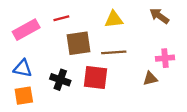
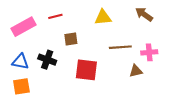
brown square: (78, 43) -> (71, 39), size x0.6
brown line: (114, 52) -> (120, 47), moved
black cross: (60, 80) -> (47, 60), moved

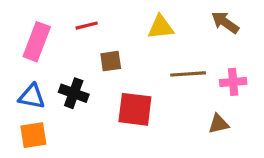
pink rectangle: (23, 27) -> (37, 42), turned -40
brown triangle: (136, 71) -> (219, 124), moved

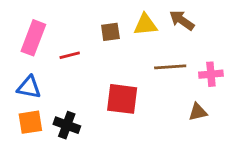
brown arrow: (225, 22) -> (182, 20), moved
red line: (87, 26) -> (70, 55), moved
brown square: (111, 61) -> (110, 32), moved
black cross: (74, 93) -> (67, 125), moved

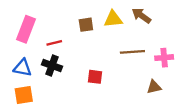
red square: (122, 99) -> (95, 77), size x0.6
black cross: (67, 125) -> (52, 66), moved

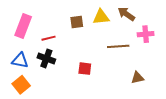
pink cross: (164, 58) -> (146, 34), moved
orange square: (24, 95) -> (21, 85), turned -30

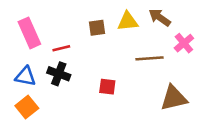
pink rectangle: (23, 26) -> (29, 33), turned -45
pink cross: (146, 34) -> (184, 43), turned -35
brown triangle: (137, 78) -> (174, 98), size x1.6

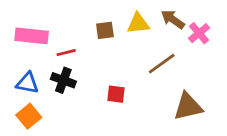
pink rectangle: (29, 33) -> (32, 36), turned -60
pink cross: (184, 43) -> (199, 33), moved
brown line: (149, 58) -> (162, 64), turned -32

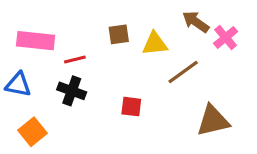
yellow triangle: (138, 23) -> (155, 44), moved
blue triangle: (27, 83) -> (18, 85), moved

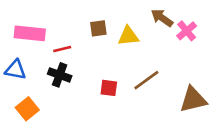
brown line: (183, 72) -> (146, 80), moved
brown triangle: (213, 121) -> (193, 100), moved

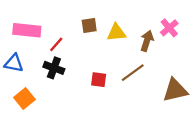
brown arrow: (162, 18) -> (147, 41), moved, turned 72
red line: (62, 49) -> (56, 44), turned -35

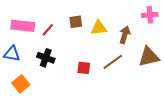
pink cross: (169, 28) -> (150, 15), moved, turned 35
red line: (56, 44) -> (48, 30), moved
brown triangle: (175, 90) -> (149, 57), moved

